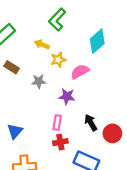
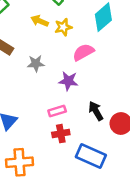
yellow star: (58, 60) -> (63, 27), moved
pink rectangle: (57, 123) -> (57, 111), turned 64

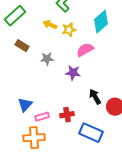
pink rectangle: (57, 111) -> (42, 117), moved

